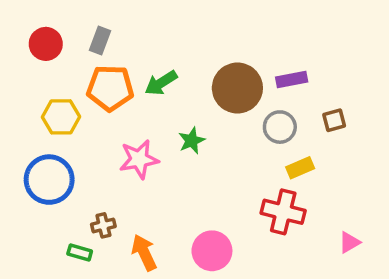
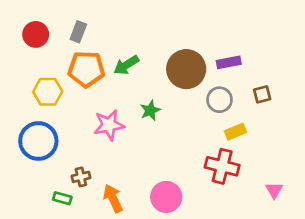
pink triangle: (349, 242) -> (274, 190), turned -30

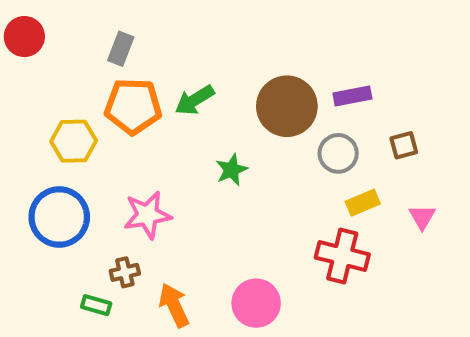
red circle: (36, 34) -> (24, 37), moved
pink star: (109, 125) -> (147, 215), moved
pink triangle: (274, 190) -> (422, 217), moved

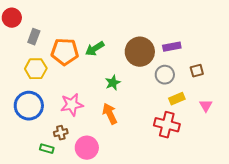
gray rectangle: (121, 49) -> (34, 37), moved
pink circle: (256, 303) -> (87, 148), moved
orange arrow: (174, 305) -> (110, 114), moved

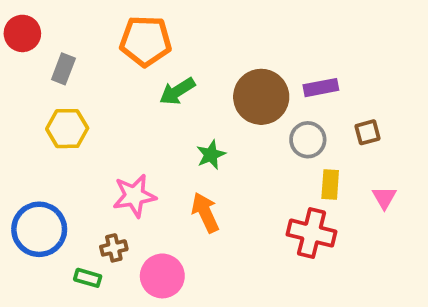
orange pentagon: (65, 52) -> (146, 41), moved
yellow rectangle: (177, 99) -> (330, 185), turned -63
blue circle: (29, 106) -> (39, 229), moved

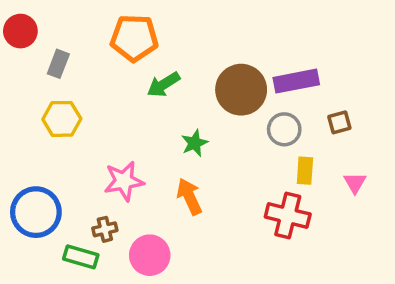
purple rectangle: (321, 88) -> (296, 81), size x1.4
green rectangle: (88, 278) -> (81, 257), size x1.4

